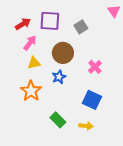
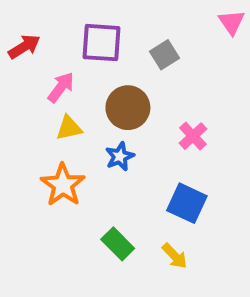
red arrow: (23, 24) -> (24, 47), moved
yellow arrow: (86, 126) -> (175, 256), turned 40

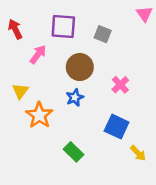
red arrow: (24, 47) -> (15, 29), turned -84
gray square: (164, 55) -> (103, 34), turned -36
yellow triangle: (69, 128) -> (20, 91), moved, turned -42
yellow arrow: (175, 256) -> (138, 153), moved

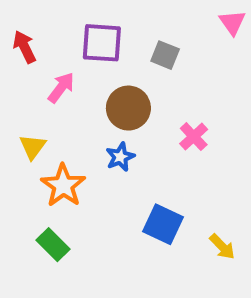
blue square: (117, 127) -> (163, 224), moved
green rectangle: (73, 152) -> (53, 245), moved

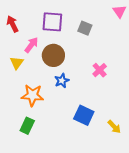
brown circle: (128, 108) -> (53, 55), moved
yellow triangle: (33, 147) -> (17, 63), moved
orange star: (63, 185) -> (32, 95), turned -30
green rectangle: (53, 245) -> (27, 126), turned 70

